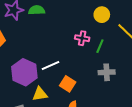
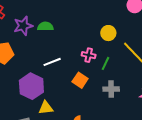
white line: (51, 65) -> (52, 62), moved
orange square: (68, 84) -> (80, 80), moved

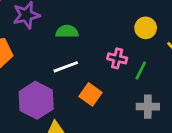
green semicircle: (45, 26) -> (67, 32), moved
orange square: (80, 80) -> (91, 94), moved

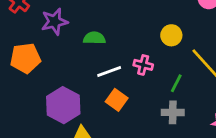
white line: (66, 67) -> (109, 71), moved
green line: (141, 71) -> (176, 83), moved

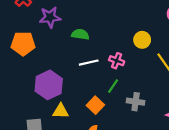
green line: (176, 83) -> (113, 86), moved
orange square: (117, 100) -> (95, 105), moved

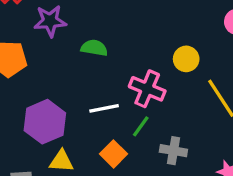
pink cross: (117, 61) -> (147, 89), size x1.5
white line: (89, 63) -> (104, 108), moved

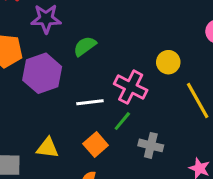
green semicircle: (94, 48) -> (85, 46), turned -50
purple hexagon: (45, 122) -> (42, 73), moved

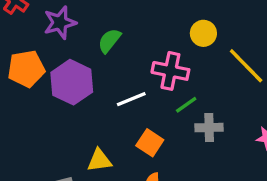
green line: (122, 121) -> (186, 105), moved, turned 30

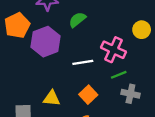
orange pentagon: (26, 69) -> (17, 25), turned -30

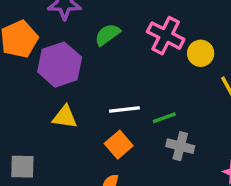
pink cross: (114, 50) -> (166, 36), moved
white line: (83, 62) -> (124, 110), moved
yellow triangle: (52, 98) -> (65, 117), moved

